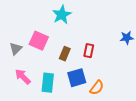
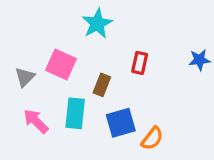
red rectangle: (89, 51) -> (140, 63), moved
cyan rectangle: (48, 83) -> (75, 113), moved

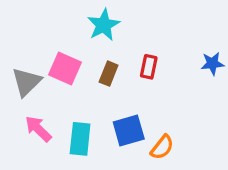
gray triangle: (25, 77) -> (26, 82), size x1.4
brown rectangle: (102, 85) -> (109, 74), moved
cyan rectangle: (75, 113) -> (80, 139), moved

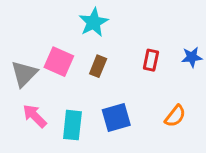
red rectangle: (149, 67) -> (151, 60), moved
orange semicircle: (162, 147) -> (175, 116), moved

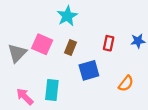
pink arrow: (35, 116) -> (25, 97), moved
blue square: (116, 118) -> (89, 70), moved

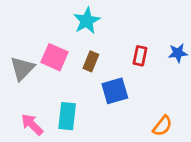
orange semicircle: (126, 83) -> (162, 126), moved

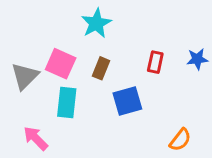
cyan rectangle: (67, 116) -> (67, 103), moved

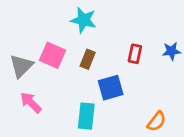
cyan star: (96, 23) -> (84, 20), turned -30
cyan rectangle: (67, 103) -> (86, 116), moved
pink arrow: (36, 138) -> (31, 103), moved

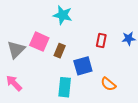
brown rectangle: (88, 59) -> (60, 51), moved
pink arrow: (31, 103) -> (14, 83), moved
orange semicircle: (157, 121) -> (108, 84), moved, turned 91

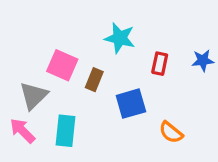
cyan star: (63, 15) -> (120, 38), moved
gray triangle: (16, 50) -> (34, 96), moved
cyan rectangle: (65, 87) -> (65, 131), moved

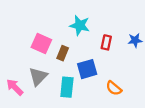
gray triangle: (34, 96) -> (38, 77), moved
cyan rectangle: (65, 131) -> (67, 87), moved

